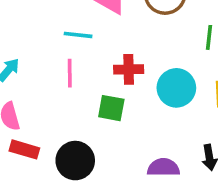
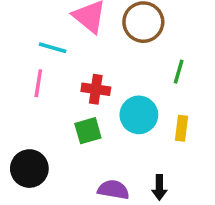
green square: (111, 108) -> (88, 131), moved, turned -36

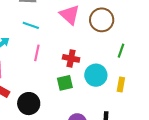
cyan line: (53, 48) -> (31, 25), moved

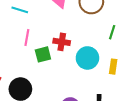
green square: (65, 83) -> (43, 54), moved

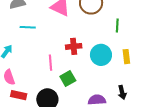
pink line: (27, 37) -> (51, 63), moved
green square: (43, 54) -> (68, 78), moved

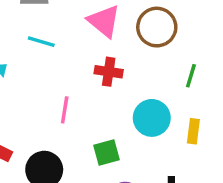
red cross: (74, 46) -> (109, 72), moved
green square: (68, 78) -> (106, 153), moved

